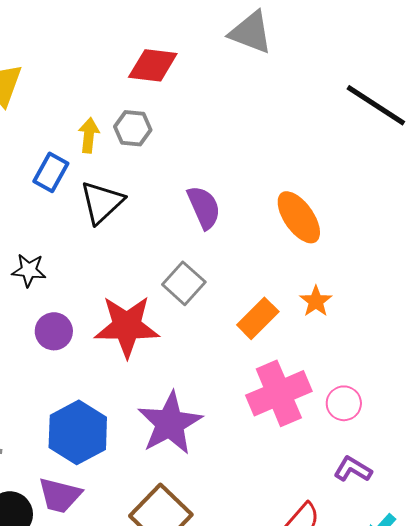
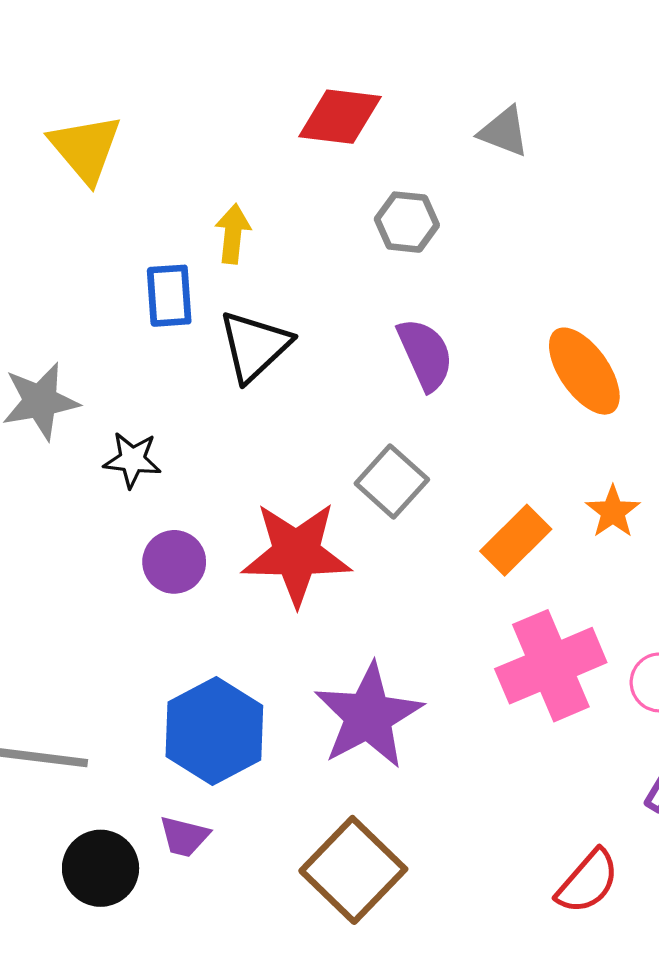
gray triangle: (251, 32) -> (504, 132), moved, size x0.7
gray hexagon: (133, 128) -> (407, 222), moved
blue rectangle: (51, 172) -> (169, 296), turned -33
purple trapezoid: (60, 495) -> (184, 836), size x0.7

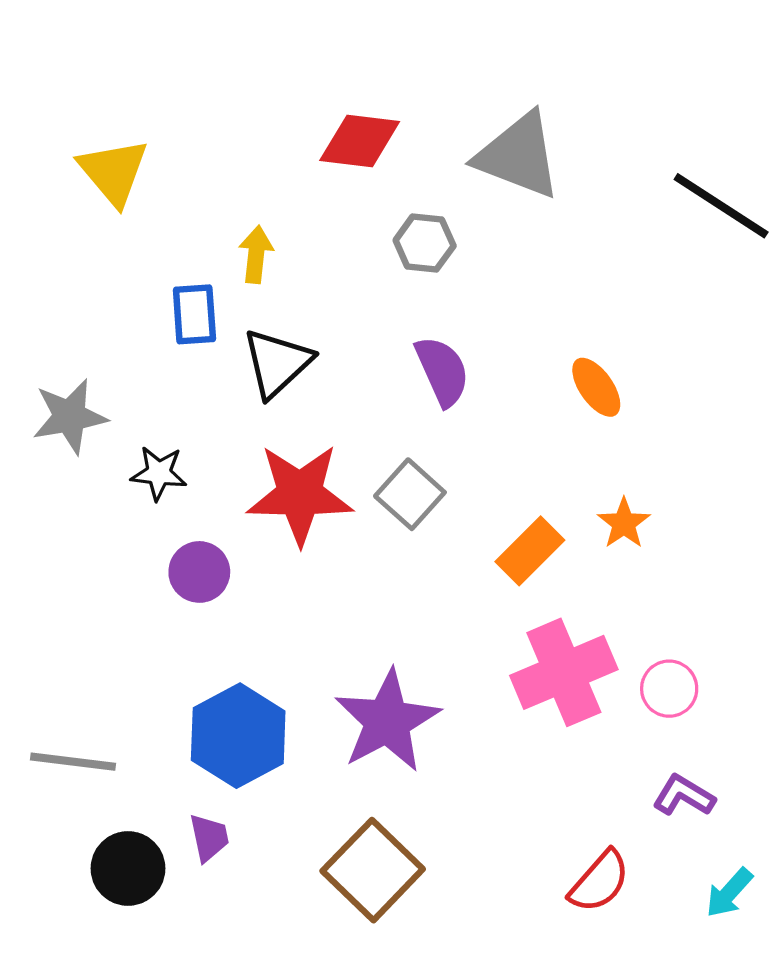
gray triangle: (504, 132) -> (518, 156), size x1.8
orange ellipse: (584, 371) -> (596, 387), size x0.7
red star: (296, 554) -> (300, 494), moved
purple trapezoid: (184, 836) -> (209, 838), turned -116

